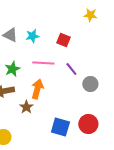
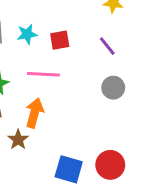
red square: (63, 40) -> (60, 40), moved, turned -32
purple line: (71, 69) -> (107, 46), moved
gray circle: (90, 84) -> (113, 88), moved

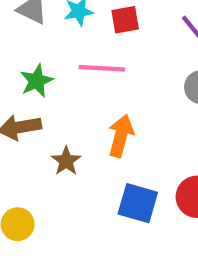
orange arrow: (35, 113) -> (121, 136), moved

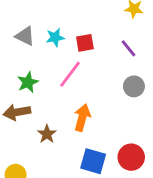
pink line: (102, 68) -> (70, 74), turned -56

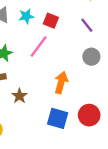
red square: (85, 43) -> (51, 21), turned 32
orange arrow: (82, 118) -> (61, 82), moved

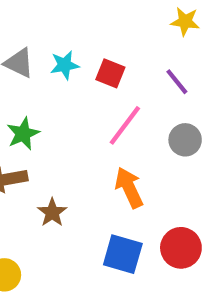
pink line: (39, 47) -> (125, 125), moved
orange arrow: (61, 82) -> (129, 188), turned -40

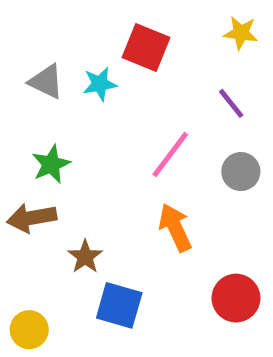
red square: (110, 73) -> (146, 47), moved, size x1.4
blue square: (123, 254) -> (119, 305), moved

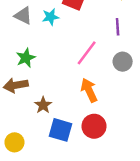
purple line: (231, 103) -> (118, 27), turned 35
red circle: (236, 298) -> (94, 126), moved

